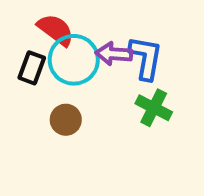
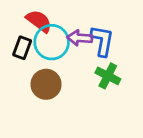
brown circle: (66, 120) -> (46, 84), size x1.4

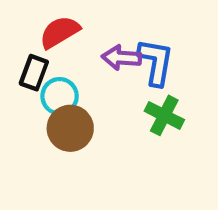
red semicircle: (39, 21) -> (60, 32), turned -68
cyan circle: (52, 42) -> (60, 96), moved, size x0.7

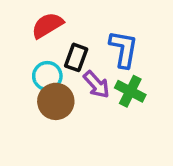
purple arrow: (122, 58) -> (96, 84), moved, turned -136
black rectangle: (34, 73) -> (76, 57), moved

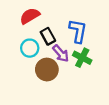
black rectangle: (76, 57) -> (48, 36), turned -49
brown circle: (56, 101) -> (47, 70), moved

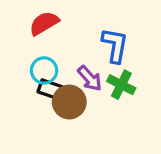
black rectangle: (48, 36) -> (50, 89), moved, turned -42

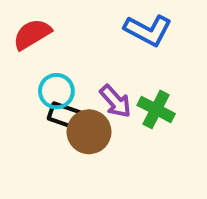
red semicircle: (44, 23) -> (32, 34), moved
blue L-shape: (115, 45) -> (148, 30), moved, turned 108

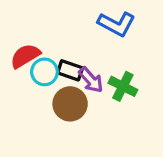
red semicircle: (32, 34) -> (25, 56), moved
black rectangle: (65, 116) -> (70, 70), moved

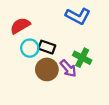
red semicircle: (25, 56) -> (20, 26), moved
purple arrow: (91, 80) -> (68, 68), moved

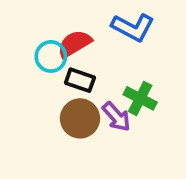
red semicircle: (20, 26) -> (75, 44), moved
cyan circle: (30, 48) -> (51, 56), moved

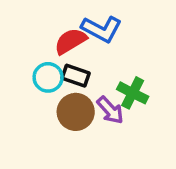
blue L-shape: (133, 27) -> (102, 29), moved
cyan circle: (51, 56) -> (48, 77), moved

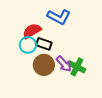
red semicircle: (70, 41) -> (32, 31), moved
green cross: (133, 93) -> (77, 67), moved

